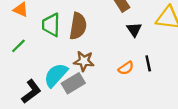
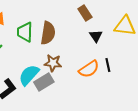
orange semicircle: (126, 68) -> (89, 69), size x1.5

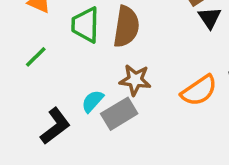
black triangle: (96, 36) -> (210, 18), moved
cyan semicircle: (29, 75) -> (93, 101), size x0.6

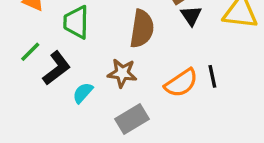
brown semicircle: (126, 27) -> (142, 29), moved
gray rectangle: (119, 114) -> (132, 119), moved
black L-shape: (55, 126) -> (57, 68), moved

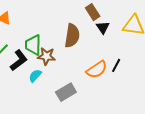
green trapezoid: (76, 22) -> (33, 45), moved
brown star: (122, 73) -> (46, 56), moved
black line: (212, 76) -> (116, 65), turned 40

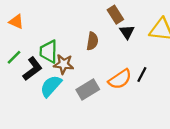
brown semicircle: (72, 36) -> (92, 41), size x0.7
cyan semicircle: (35, 76) -> (51, 86), size x1.5
gray rectangle: (66, 92) -> (88, 90), moved

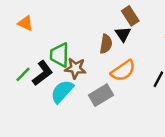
black triangle: (127, 32) -> (123, 34), moved
green line: (14, 57) -> (23, 74), moved
orange semicircle: (120, 79) -> (123, 71), moved

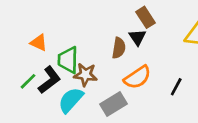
orange triangle: (25, 23) -> (39, 43), moved

